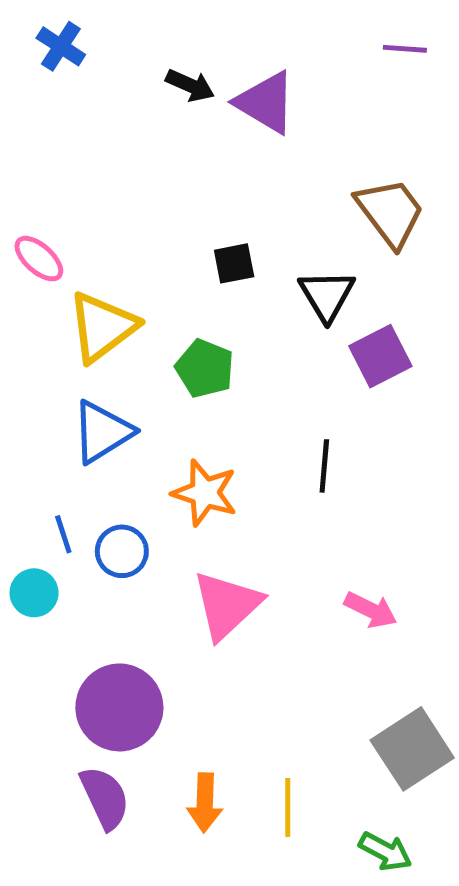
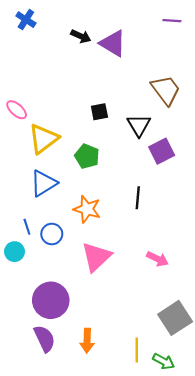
yellow line: (288, 808) -> (137, 350), moved

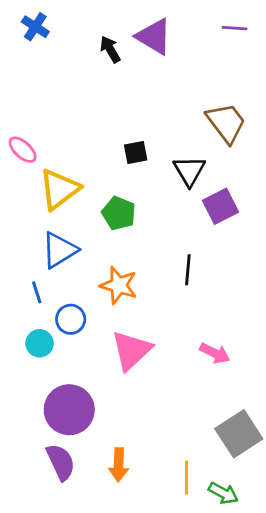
black arrow: (81, 36) -> (110, 49), turned -144
purple triangle: (113, 43) -> (154, 37), moved
blue line: (27, 227) -> (37, 292), moved
cyan circle: (15, 252) -> (40, 343), moved

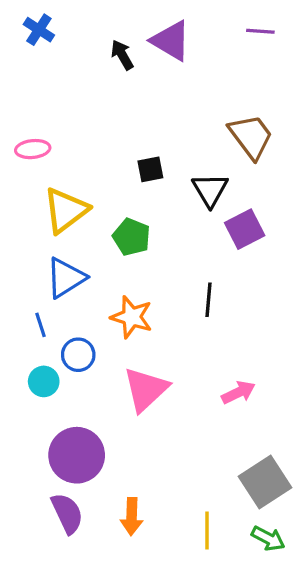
pink ellipse: (23, 150) -> (33, 149), moved, turned -48
pink arrow: (215, 353) -> (238, 392), turned -52
green arrow: (223, 493) -> (268, 538), moved

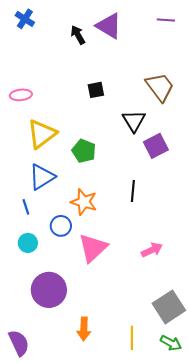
black square: (150, 169) -> (96, 90), moved
blue circle: (78, 355) -> (61, 226), moved
purple semicircle: (67, 513) -> (19, 343), moved

